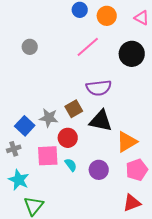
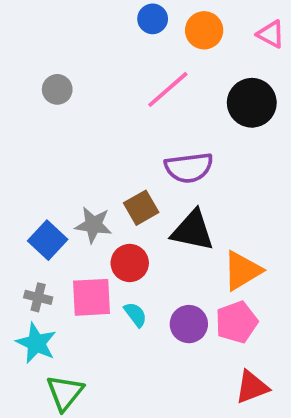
gray cross: (14, 149) -> (38, 297), moved, turned 32
pink pentagon: (137, 170) -> (237, 322), moved

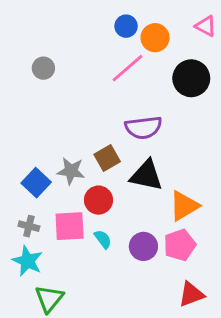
blue circle: (153, 19) -> (126, 26), moved
orange circle: (204, 30) -> (155, 38), moved

